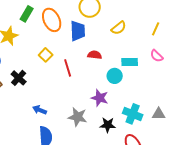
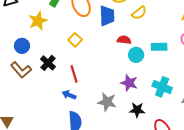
yellow semicircle: (119, 28) -> (139, 13), moved
red line: (68, 68) -> (74, 74), moved
cyan circle: (115, 76) -> (136, 55), moved
cyan cross: (133, 114) -> (162, 87), moved

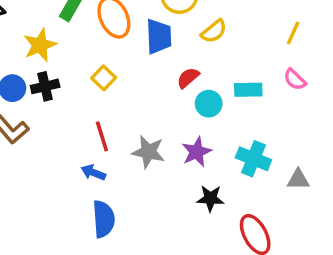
red semicircle: (124, 40) -> (188, 78), turned -48
black cross: (48, 63) -> (45, 86), moved, turned 35
purple star: (129, 83) -> (197, 152), turned 30
gray star: (107, 102) -> (148, 152), moved

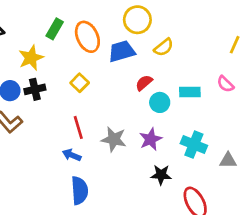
yellow line: (293, 33) -> (235, 45), moved
blue trapezoid: (159, 36) -> (122, 51), turned -104

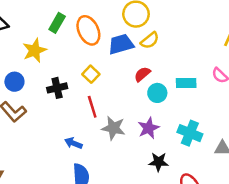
yellow semicircle: (164, 47) -> (150, 40), moved
yellow square: (80, 83) -> (91, 74), moved
black cross: (35, 89) -> (57, 88), moved
red line: (78, 127) -> (92, 107), moved

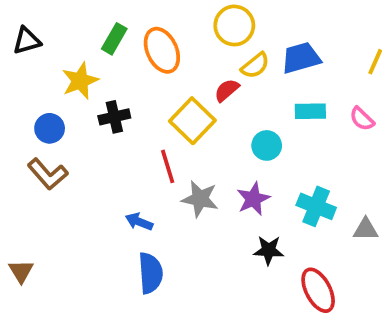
blue trapezoid: (121, 44) -> (301, 58), moved
yellow square: (91, 74) -> (192, 121), moved, size x1.6
red semicircle: (142, 74) -> (227, 90), moved
cyan rectangle: (186, 83) -> (310, 111), moved
black cross: (57, 88) -> (114, 117), moved

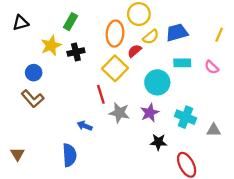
orange ellipse: (162, 50) -> (115, 34), moved, turned 30
black cross: (114, 117) -> (76, 52), moved
cyan circle: (267, 145) -> (157, 82), size x1.5
blue semicircle: (150, 273) -> (69, 155), moved

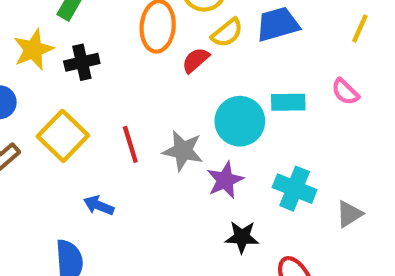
cyan rectangle: (182, 63) -> (288, 102), moved
yellow square: (115, 68) -> (63, 136), moved
gray star: (119, 113) -> (183, 151), moved
gray triangle: (214, 130) -> (349, 214), turned -32

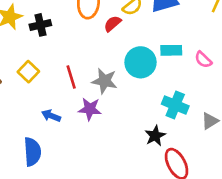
pink semicircle: (345, 92) -> (203, 60), moved
yellow square: (63, 136) -> (28, 72), size x0.7
purple star: (225, 180) -> (90, 109), moved, turned 30
black star: (242, 237) -> (155, 136), moved, turned -30

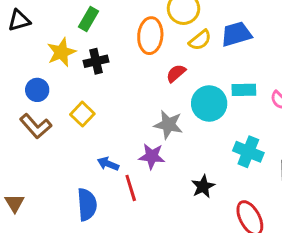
red semicircle: (112, 24) -> (176, 73), moved
red line: (71, 77) -> (131, 188), moved
black star: (155, 136) -> (203, 186), moved

